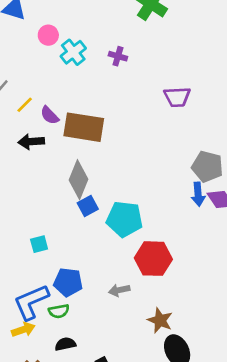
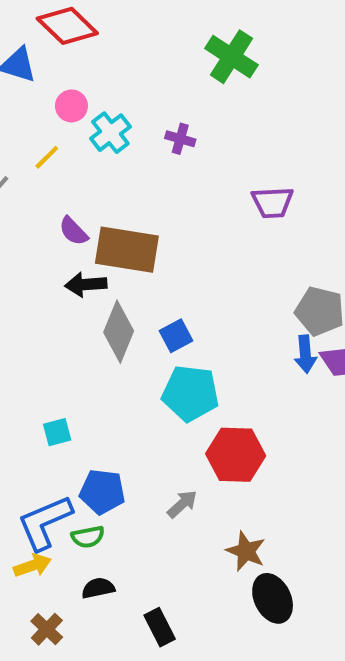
yellow line: (25, 105) -> (47, 157), moved
black arrow: (31, 142) -> (86, 284), moved
blue square: (88, 206) -> (176, 336), moved
gray arrow: (119, 290) -> (182, 504), turned 150

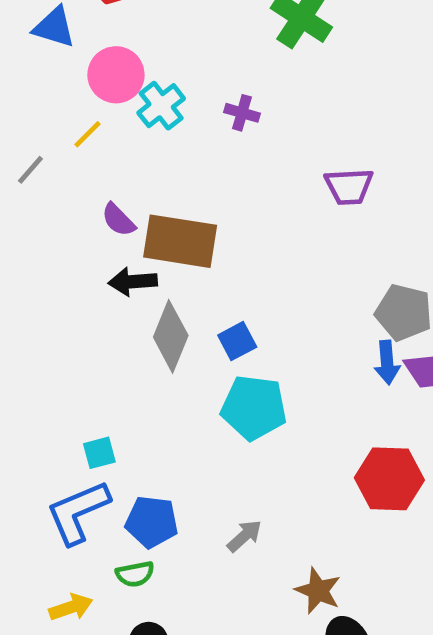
pink circle: (71, 106) -> (116, 75), size x1.5
red hexagon: (236, 455) -> (389, 479), moved
blue L-shape: (45, 522) -> (78, 512), moved

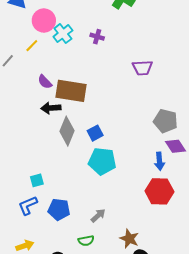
blue arrow: (387, 362) -> (159, 161), moved
blue L-shape: (78, 512) -> (28, 205), size x0.7
green semicircle: (135, 574) -> (86, 241), moved

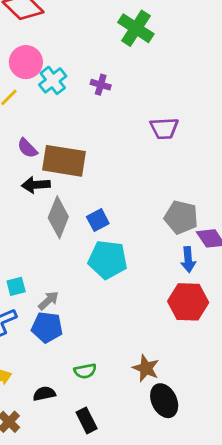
gray pentagon: (165, 121) -> (181, 217), moved
gray arrow: (98, 216) -> (48, 300), moved

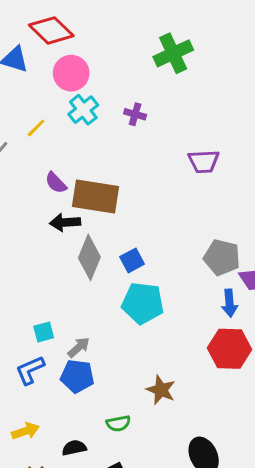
green cross: (136, 28) -> (173, 53), turned 32
pink circle: (26, 62) -> (71, 73), moved
brown star: (146, 368) -> (161, 390), moved

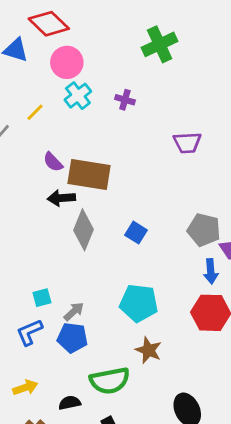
blue square: (132, 260) -> (136, 233), moved, turned -30
cyan pentagon: (143, 303) -> (139, 303), moved
green semicircle: (118, 423) -> (110, 381), size x1.8

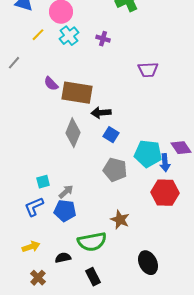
yellow line: (35, 112) -> (38, 35), moved
black arrow: (61, 198) -> (101, 113), moved
gray pentagon: (204, 230) -> (115, 170), moved
cyan pentagon: (139, 303) -> (148, 154), moved

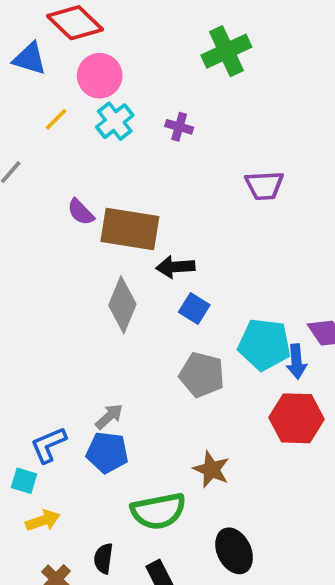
cyan square: (43, 182) -> (24, 481), moved, turned 32
black semicircle: (63, 258) -> (103, 558), moved, turned -70
black ellipse: (148, 263) -> (234, 551), moved

